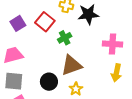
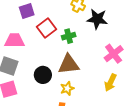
red square: (45, 22) -> (47, 28), moved
pink cross: (112, 44) -> (114, 54), turned 36

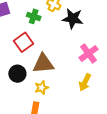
red square: (47, 28) -> (23, 42), moved
green cross: (69, 36) -> (34, 16), moved, turned 32

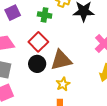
black circle: (17, 74) -> (37, 64), moved

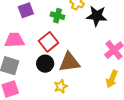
yellow star: (63, 84) -> (61, 86), moved

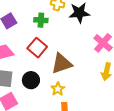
black circle: (45, 64) -> (31, 80), moved

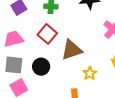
yellow star: (58, 89) -> (90, 73), moved

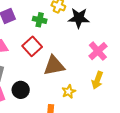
black circle: (41, 67) -> (21, 90), moved

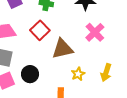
pink cross: (98, 51) -> (95, 32), moved
yellow arrow: (97, 80) -> (106, 73), moved

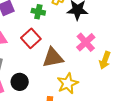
yellow arrow: (106, 73) -> (105, 60), moved
yellow star: (78, 74) -> (68, 83), size x1.5

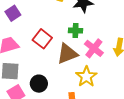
green cross: (38, 12) -> (76, 31), moved
pink cross: (86, 42) -> (94, 48), moved

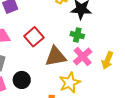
green cross: (76, 31) -> (77, 35), moved

